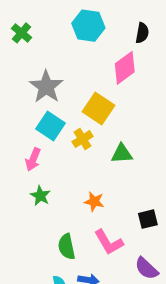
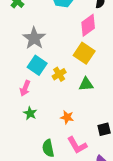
yellow square: (99, 109) -> (84, 53), moved

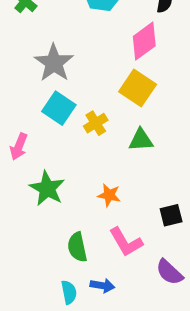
pink arrow: (25, 88) -> (19, 147), moved
green star: (30, 113) -> (47, 188), size x1.5

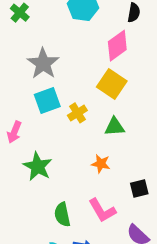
cyan square: (59, 108) -> (47, 101), turned 36
orange star: (109, 195) -> (101, 164), moved

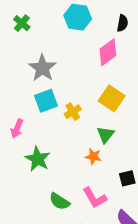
yellow square: (112, 84) -> (112, 98), moved
green triangle: (115, 127) -> (105, 135), moved, turned -48
green semicircle: (62, 215) -> (59, 201), turned -45

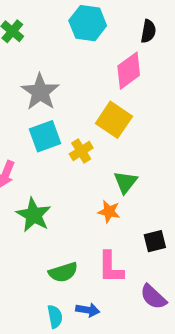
yellow square: (112, 98) -> (114, 120), moved
pink L-shape: (95, 198) -> (111, 267), turned 30
green semicircle: (59, 201) -> (63, 272), turned -50

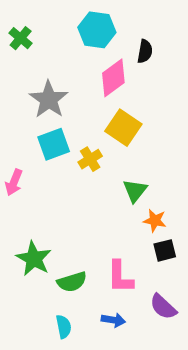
black semicircle: (148, 31) -> (145, 51), moved
pink diamond: (129, 71) -> (113, 78), moved
orange star: (109, 212) -> (155, 221), moved
green star: (34, 215) -> (34, 259), moved
blue arrow: (88, 310) -> (113, 320), moved

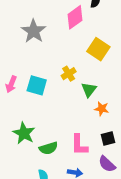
yellow square: (123, 128) -> (98, 49), moved
cyan square: (54, 144) -> (37, 85), moved, turned 36
yellow cross: (90, 159) -> (69, 74), moved
black square: (165, 250) -> (108, 139), moved

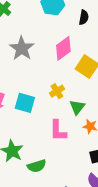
pink diamond: (75, 17) -> (63, 48), moved
pink L-shape: (79, 145) -> (58, 131), moved

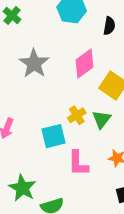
cyan square: (25, 103) -> (53, 136), moved, turned -30
green triangle: (77, 107) -> (101, 119), moved

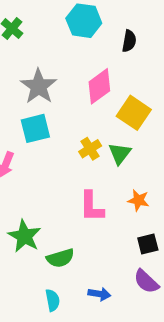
cyan square: (53, 136) -> (35, 128), moved

